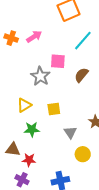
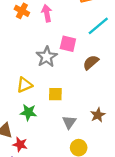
pink arrow: (34, 37) -> (47, 13), turned -77

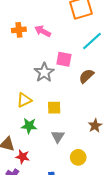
orange cross: (22, 11) -> (19, 30), turned -32
pink arrow: (47, 13) -> (43, 31), turned -49
gray triangle: (69, 122) -> (58, 136), moved

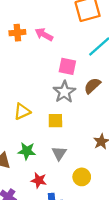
gray star: (44, 72) -> (64, 92), moved
green star: (29, 126) -> (27, 151), moved
red star: (23, 157) -> (39, 180), moved

